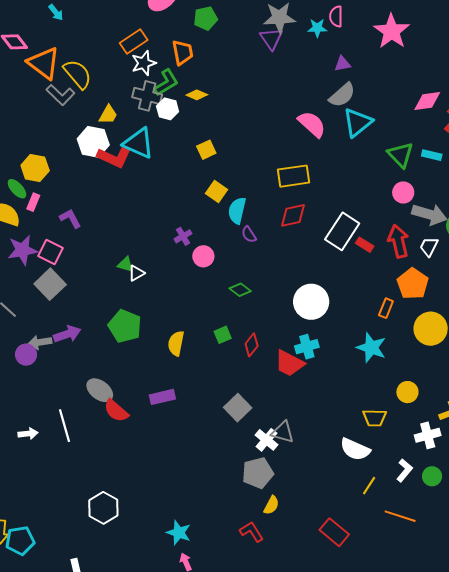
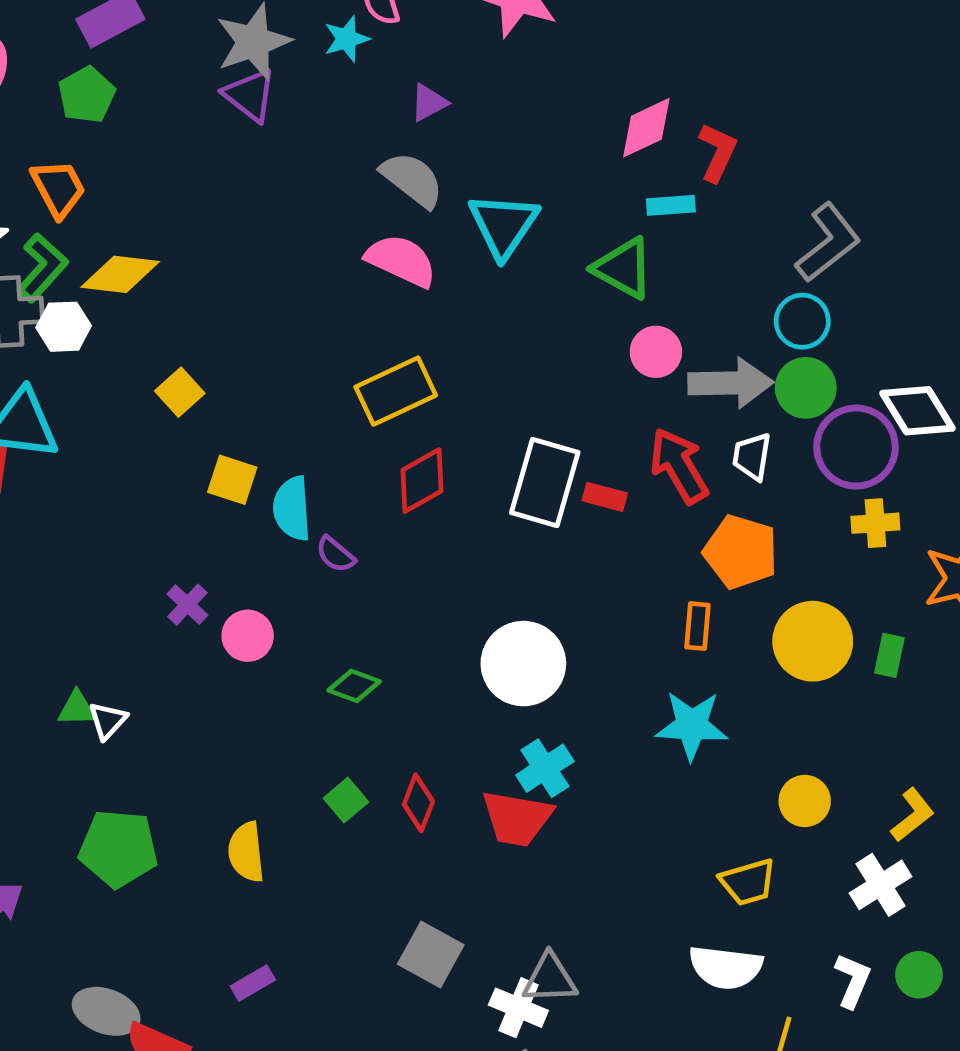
yellow diamond: (197, 95) -> (120, 274), size x1.5
gray semicircle: (342, 95) -> (412, 180), moved, turned -84
cyan rectangle: (432, 155) -> (671, 205), moved
purple rectangle: (162, 397) -> (253, 983), size x0.7

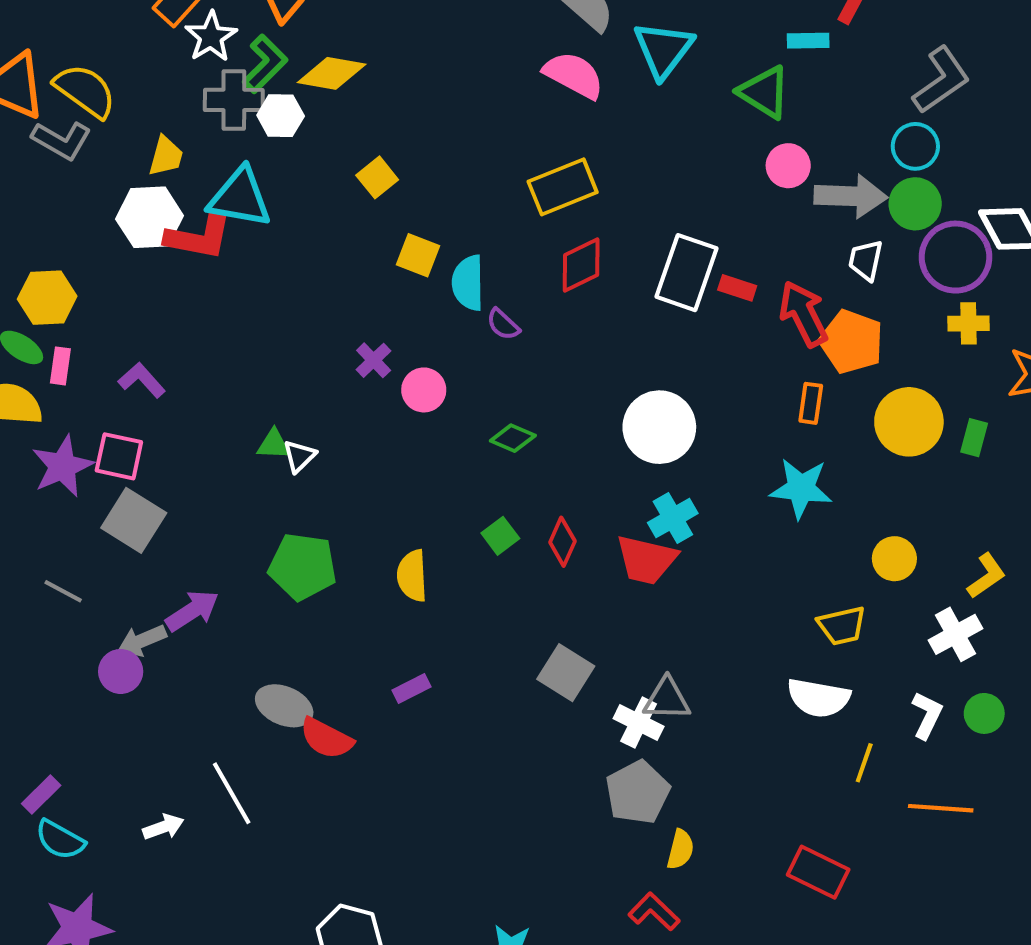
red arrow: (679, 466) -> (803, 314), moved

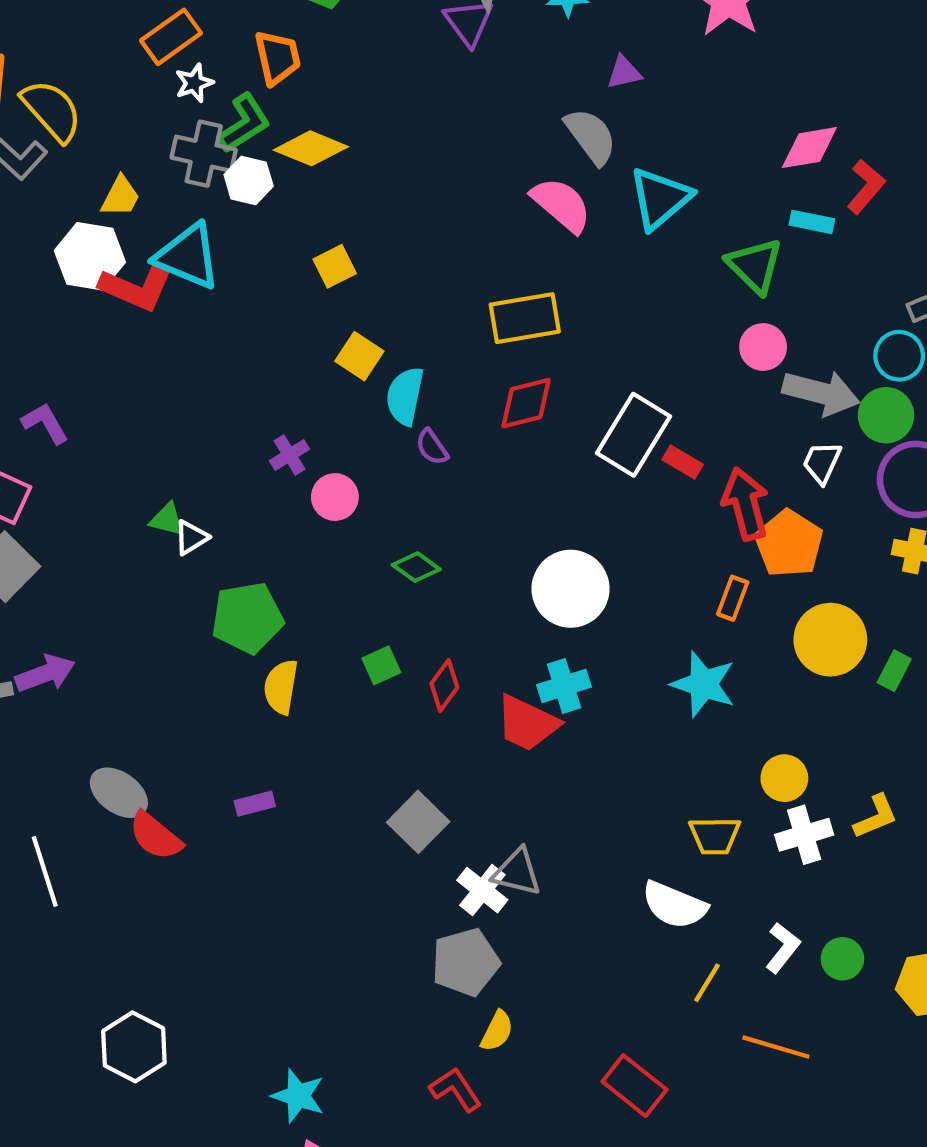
white star: (211, 37) -> (194, 83), size x0.7
green pentagon: (303, 567) -> (247, 618), moved, turned -30
white cross: (956, 634) -> (804, 835), moved

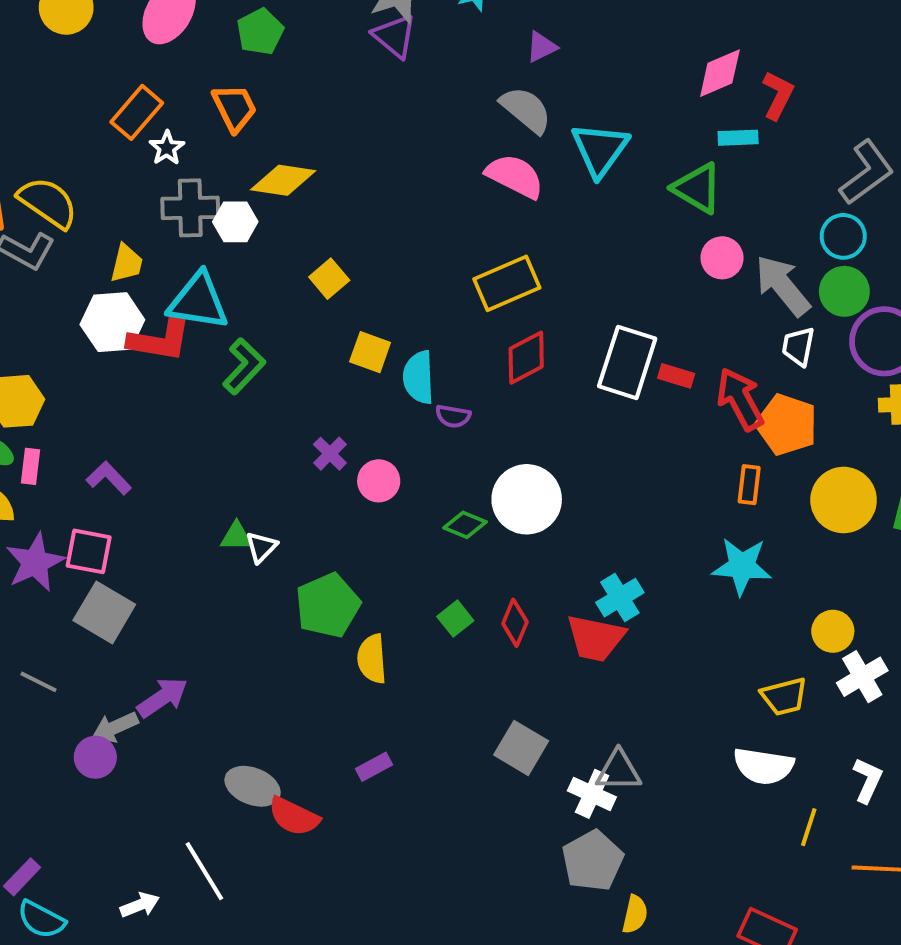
green L-shape: (244, 123) -> (244, 366), moved
gray arrow: (821, 393) -> (783, 285), turned -130
purple semicircle: (432, 447) -> (453, 416), turned -32
white circle: (571, 589) -> (527, 499), moved

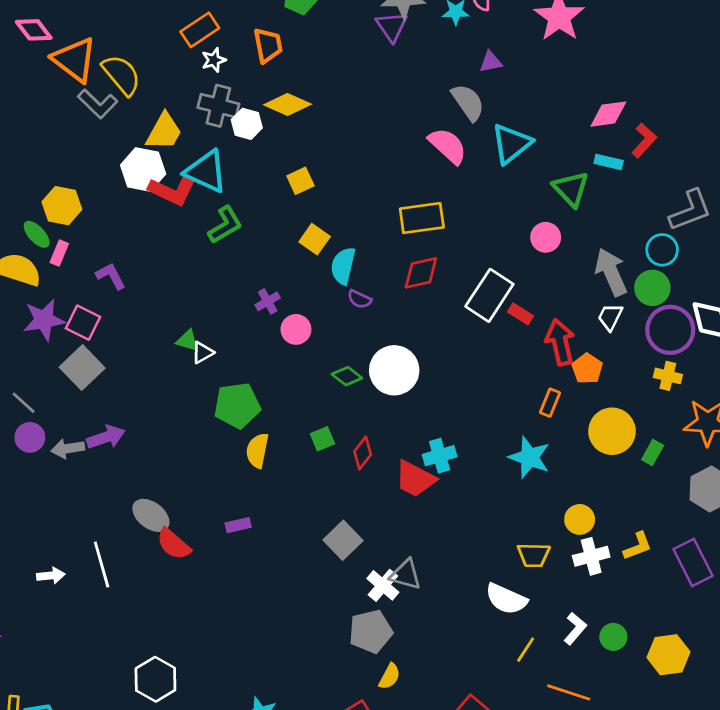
pink circle: (722, 258) -> (546, 237), moved
yellow trapezoid: (127, 263) -> (164, 132), size x1.4
orange pentagon: (787, 425) -> (587, 369), size x0.7
purple circle: (95, 757) -> (30, 437), moved

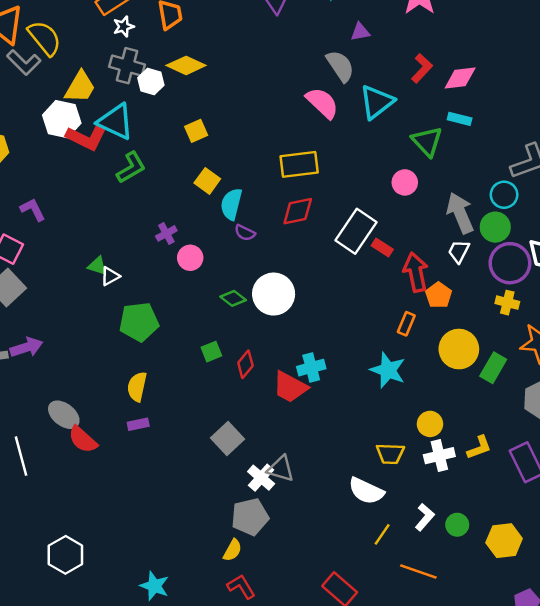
red L-shape: (644, 140) -> (422, 68), moved
yellow semicircle: (257, 450) -> (137, 387), moved
green rectangle: (653, 453) -> (493, 368), size x1.4
yellow semicircle: (389, 676) -> (233, 550), moved

